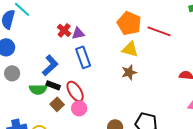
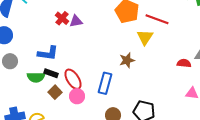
yellow triangle: (130, 49) -> (145, 37), moved, turned 48
blue rectangle: (83, 57) -> (105, 83), moved, turned 35
blue L-shape: (50, 65) -> (48, 53), turned 50

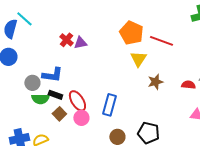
yellow triangle: (145, 37) -> (138, 59), moved
brown star: (127, 60) -> (155, 82), moved
gray circle: (10, 61) -> (32, 83), moved

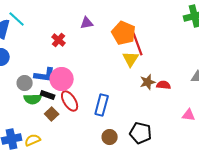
red line: (161, 41) -> (138, 44), moved, turned 50
purple triangle: (80, 43) -> (87, 23), moved
red semicircle: (188, 85) -> (164, 85), moved
pink circle: (81, 118) -> (62, 79), moved, size x1.5

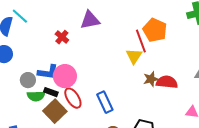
purple triangle: (87, 23) -> (90, 20), size x1.5
orange pentagon: (124, 33) -> (155, 30), moved
red semicircle: (164, 85) -> (167, 82), size x1.5
blue rectangle: (102, 105) -> (105, 102), turned -40
brown square: (52, 114) -> (55, 111), size x1.6

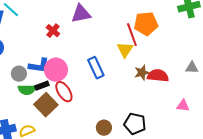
orange pentagon: (155, 30) -> (146, 24), turned -30
black rectangle: (51, 92) -> (42, 86), turned -40
blue rectangle: (105, 102) -> (96, 68), moved

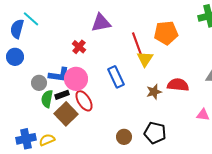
red cross: (53, 31) -> (79, 47), moved
red line: (132, 35) -> (137, 44), moved
brown star: (142, 73) -> (154, 92), moved
green semicircle: (27, 90) -> (47, 99), turned 102

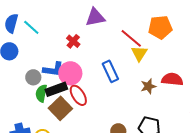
cyan line: (31, 19) -> (31, 27), moved
red line: (137, 44) -> (131, 38), turned -30
black rectangle: (62, 95) -> (56, 89), size x1.5

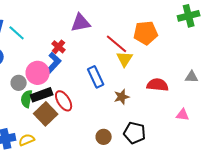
blue L-shape: (53, 69) -> (54, 63), moved, turned -55
pink circle: (70, 73) -> (38, 73), moved
brown star: (148, 86) -> (122, 97), moved

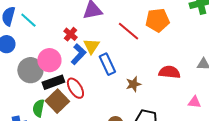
yellow triangle: (125, 59) -> (91, 46), moved
blue L-shape: (54, 63) -> (78, 54), moved
gray circle: (19, 83) -> (30, 70), size x1.6
green semicircle: (27, 99) -> (38, 108), moved

